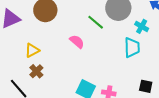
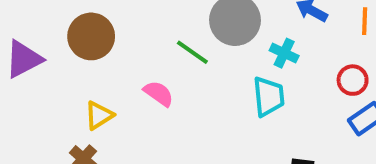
yellow triangle: (32, 50) -> (99, 115), moved

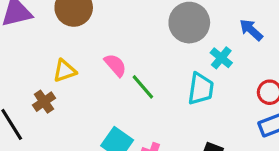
green line: (192, 52) -> (143, 87), moved

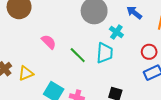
yellow triangle: (65, 71) -> (26, 73), moved
green line: (143, 87) -> (78, 55), moved

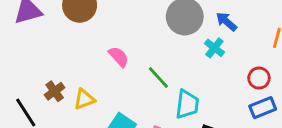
blue arrow: (134, 13) -> (226, 22), moved
cyan trapezoid: (105, 53) -> (187, 104), moved

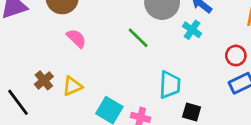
pink semicircle: (119, 57) -> (76, 38), moved
green line: (158, 78) -> (138, 38), moved

